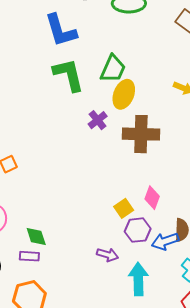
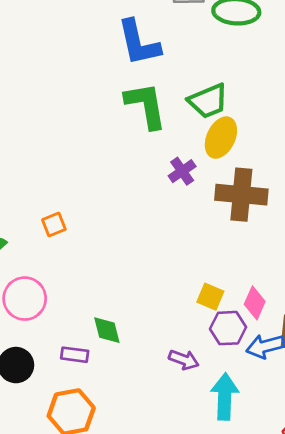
green trapezoid: (113, 69) -> (208, 101), turned 40
pink diamond: (152, 198) -> (255, 303), moved
yellow square: (124, 208) -> (210, 297), turned -36
green diamond: (36, 236) -> (107, 330), moved

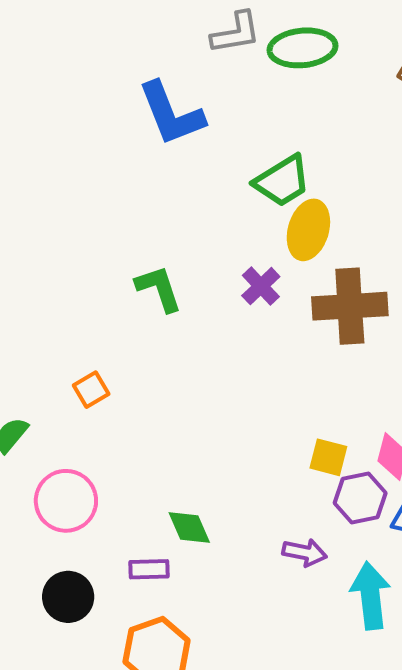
green L-shape: (146, 105) -> (159, 288), moved, size x0.7

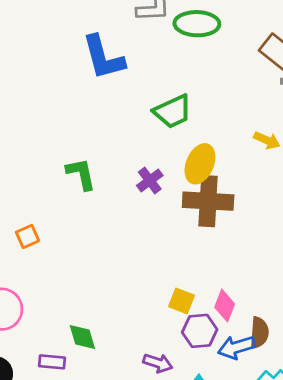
yellow ellipse: (308, 230) -> (200, 164), moved

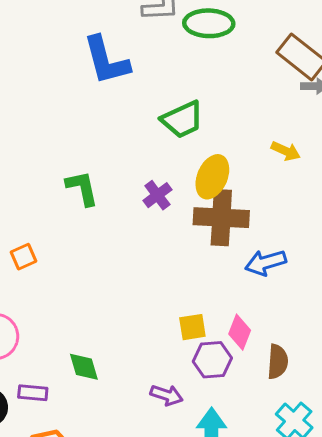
yellow square: (181, 301) -> (192, 327), turned -30
blue arrow: (236, 347) -> (266, 263), moved
purple rectangle: (52, 362) -> (33, 393), moved

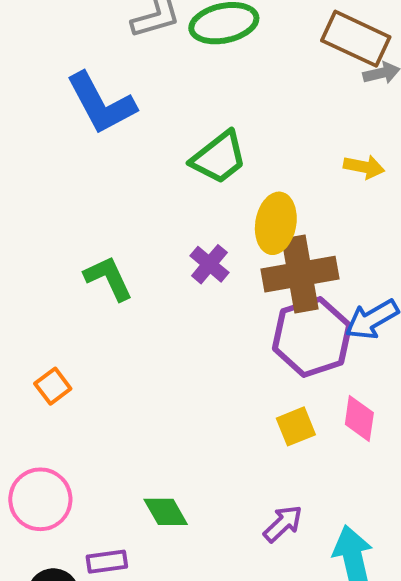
purple hexagon: (212, 360) -> (312, 337), moved, size x1.5
purple arrow: (167, 395) -> (283, 524), turned -48

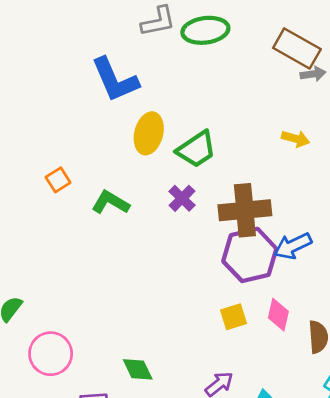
green trapezoid: (219, 157) -> (196, 149), moved
yellow ellipse: (276, 223) -> (149, 133), moved
green L-shape: (108, 278) -> (111, 203), turned -39
orange square: (53, 386) -> (58, 180), moved

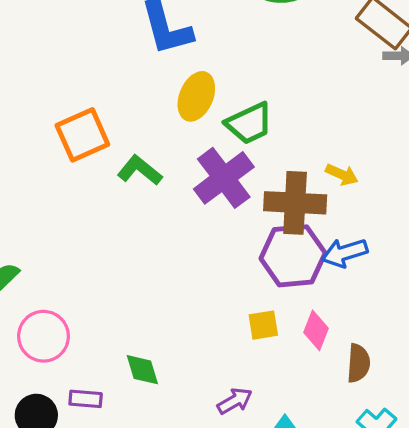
yellow arrow: (296, 139) -> (342, 175), moved
orange square: (58, 180) -> (82, 135), size x1.8
purple cross: (182, 198) -> (224, 178), size x1.8

